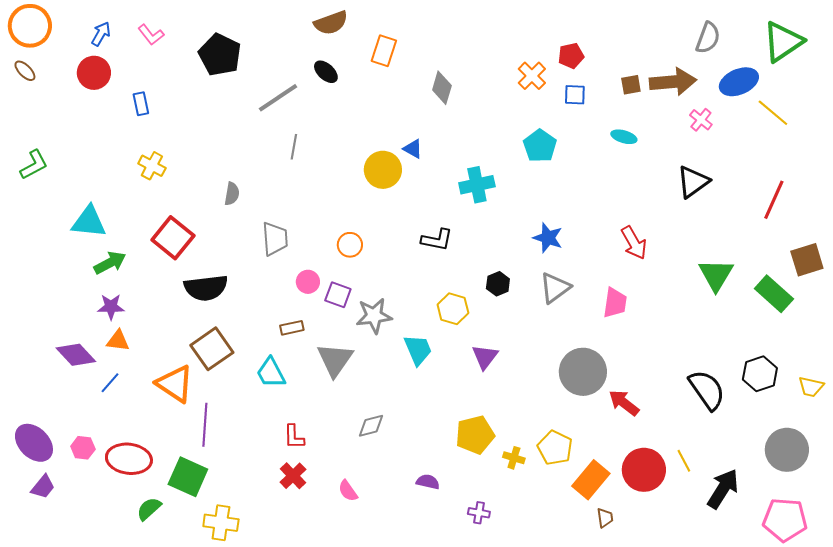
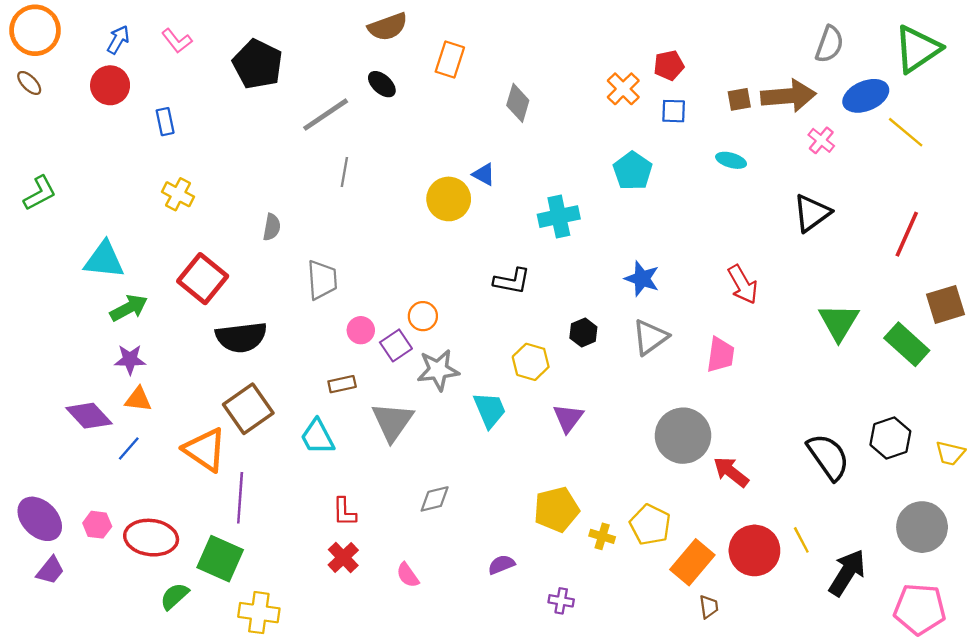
orange circle: (350, 245) -> (423, 316), moved
purple square: (338, 295) -> (396, 345), turned 36
purple semicircle: (428, 482) -> (501, 565), turned -35

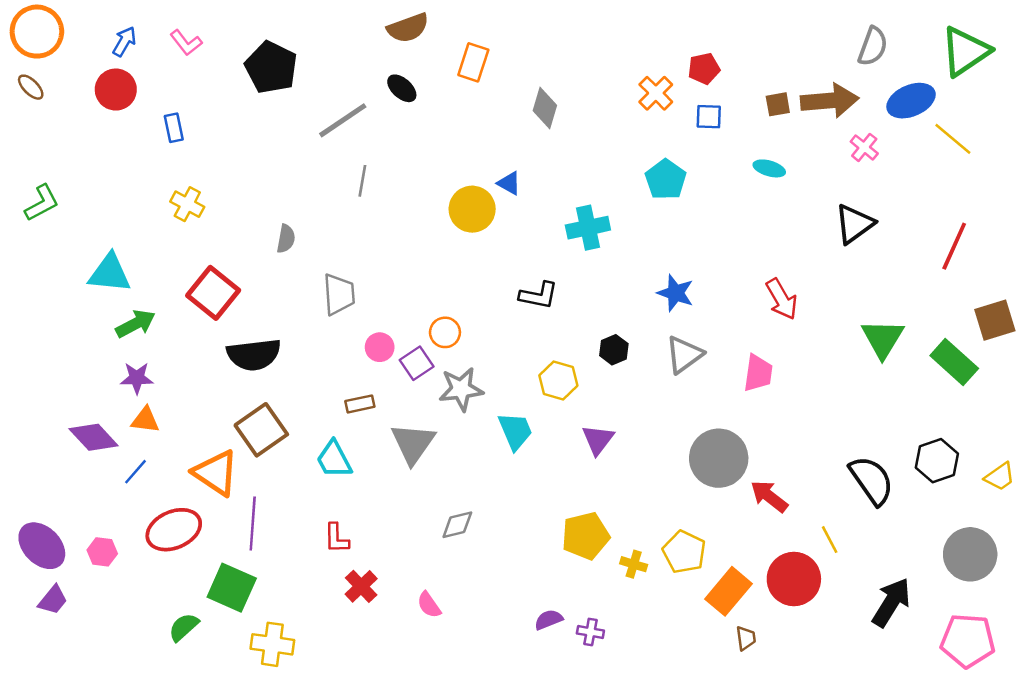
yellow trapezoid: (950, 453) -> (1000, 477), turned -48
red L-shape: (344, 512) -> (336, 538), moved
red ellipse: (151, 538) -> (174, 530), moved, turned -30
yellow line: (801, 540) -> (830, 540), moved
purple semicircle: (501, 565) -> (549, 620), moved

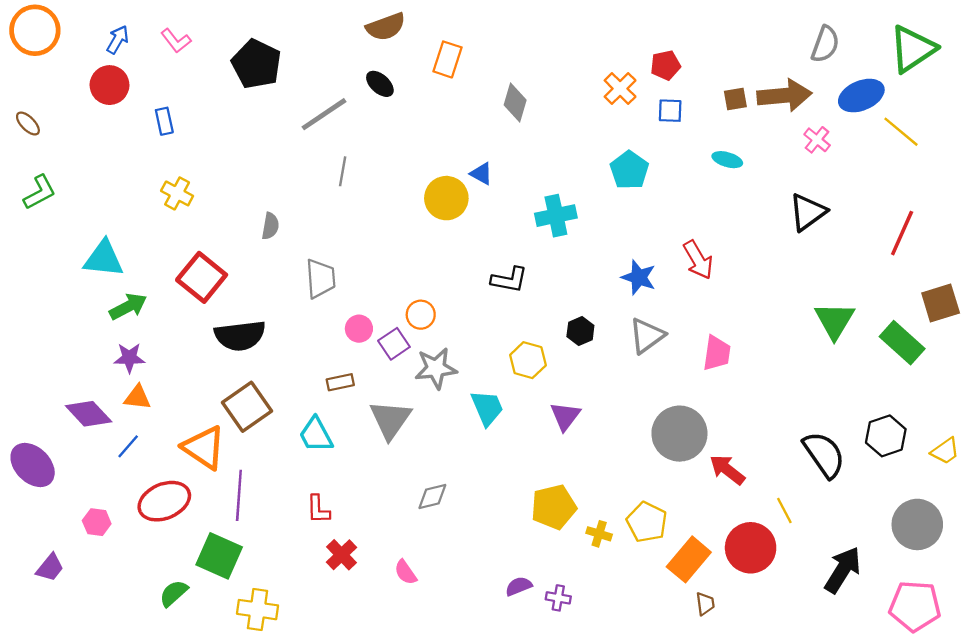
brown ellipse: (31, 87) -> (28, 123), moved
red arrow: (782, 299) -> (698, 260), moved
purple ellipse: (42, 546) -> (33, 465), moved

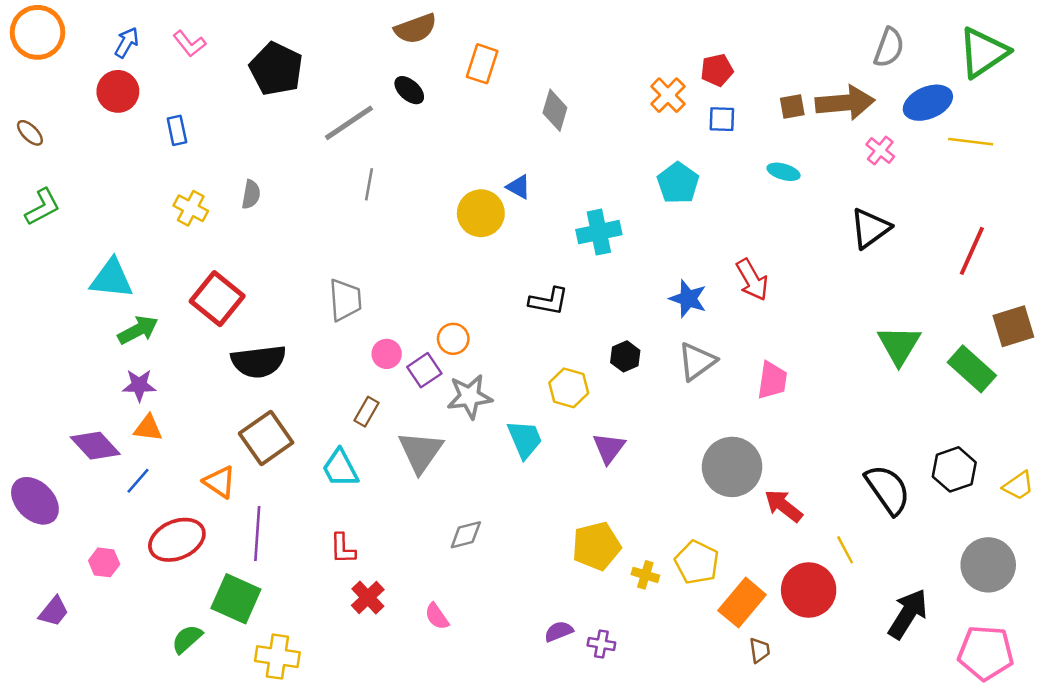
yellow line: (901, 132) -> (971, 142), turned -33
gray semicircle: (270, 226) -> (251, 194), moved
brown rectangle: (340, 382) -> (367, 412), turned -48
orange triangle: (204, 448) -> (220, 482), size x0.7

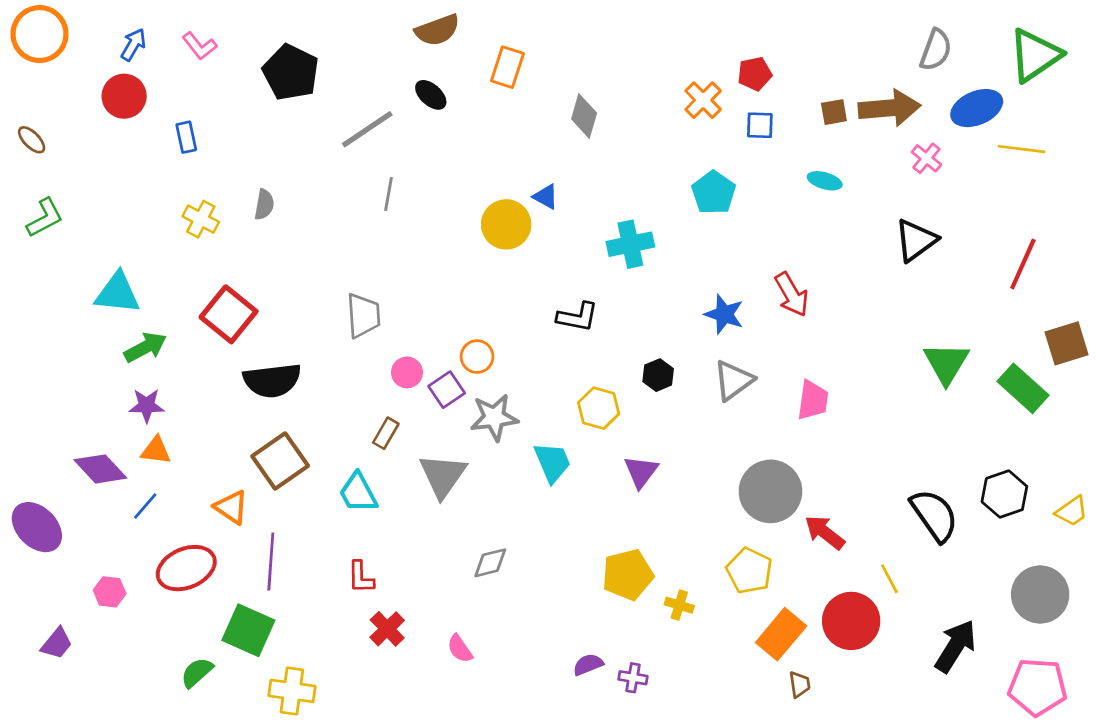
yellow pentagon: (697, 562) -> (749, 571), moved

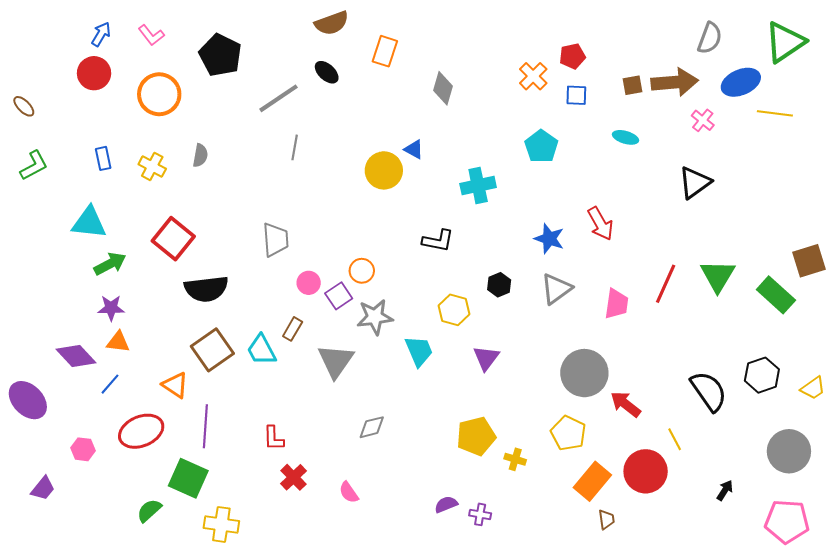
orange circle: (40, 34) -> (159, 94), moved
blue rectangle: (186, 137) -> (103, 158), moved
red line: (1023, 264) -> (666, 284), moved
cyan trapezoid: (358, 493) -> (261, 350), moved
black arrow: (956, 646) -> (725, 490), size x0.5

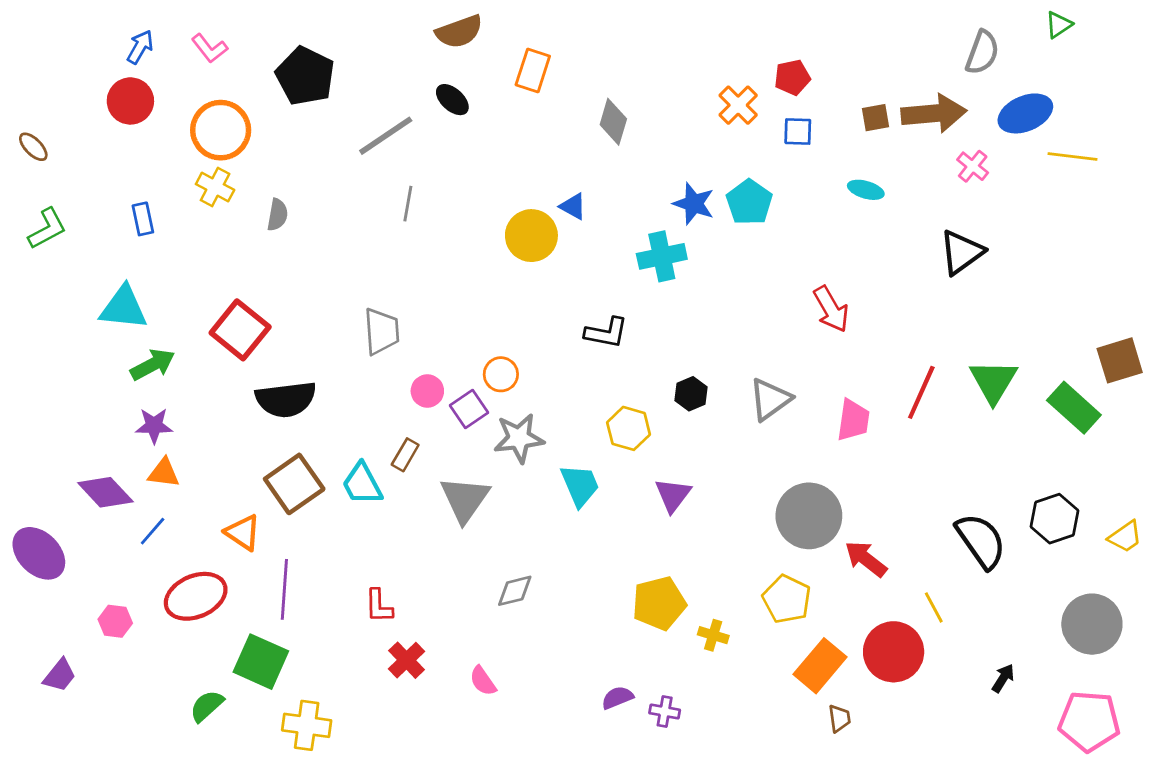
green triangle: (785, 42) -> (1059, 25), moved, size x0.5
yellow cross: (152, 166) -> (215, 187), moved
blue star: (549, 239) -> (694, 204), moved

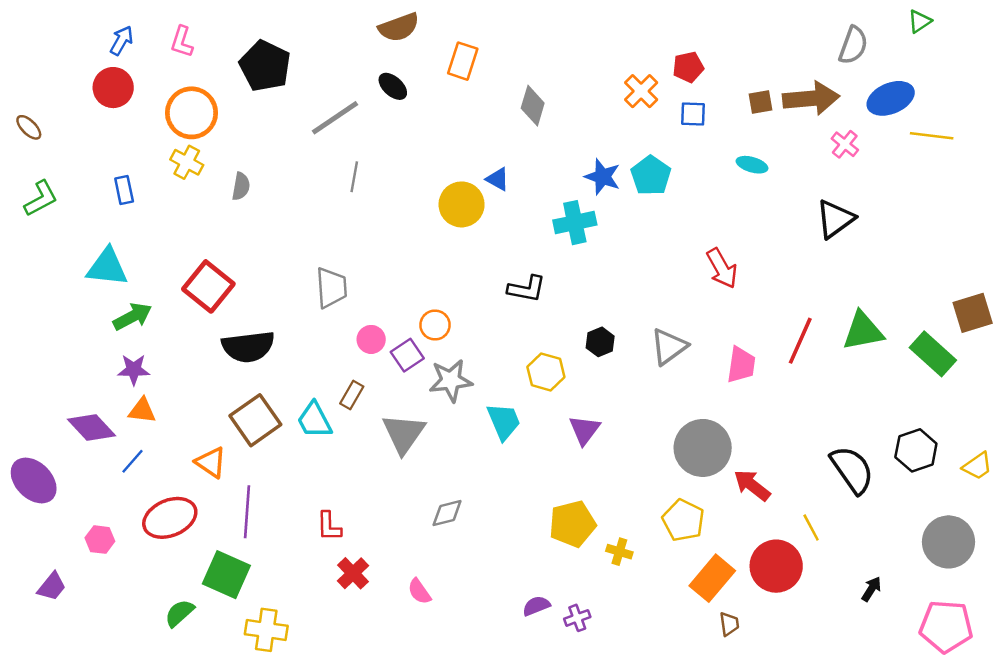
pink L-shape: (210, 48) -> (182, 42), turned 56
green triangle: (993, 381) -> (863, 331), turned 48
purple cross: (665, 711) -> (577, 618), turned -30

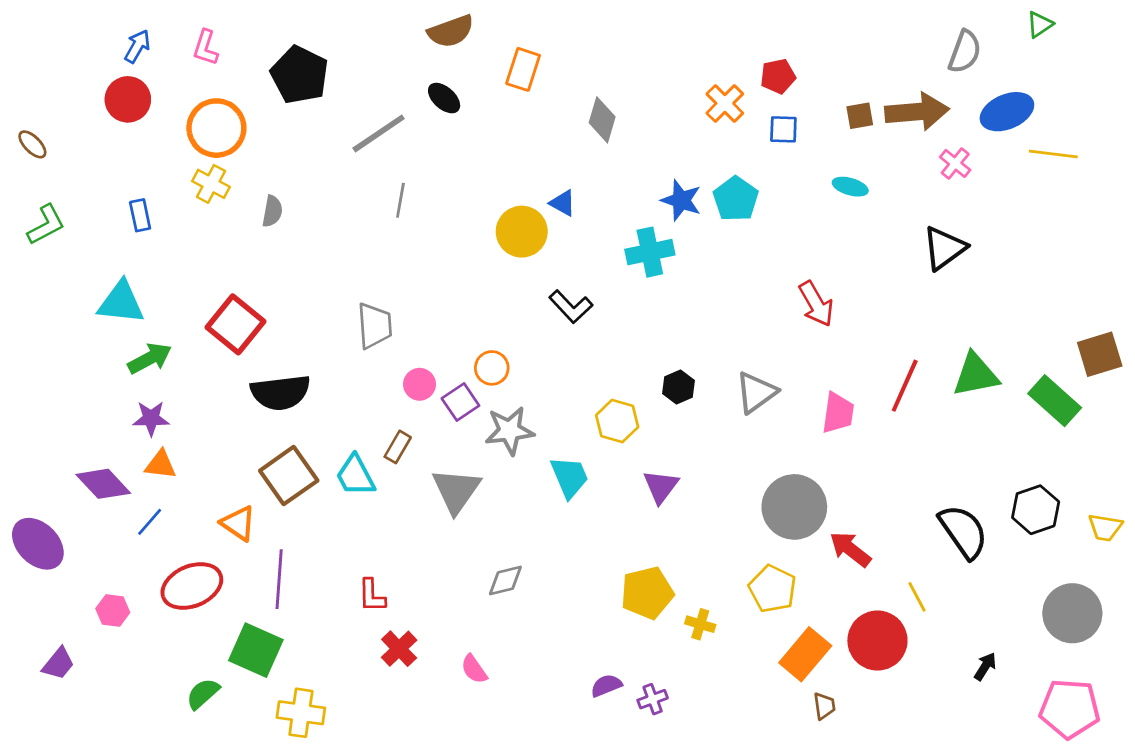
black L-shape: (527, 289) -> (571, 307), moved, turned 36
yellow trapezoid: (977, 466) -> (1105, 527), turned 44

